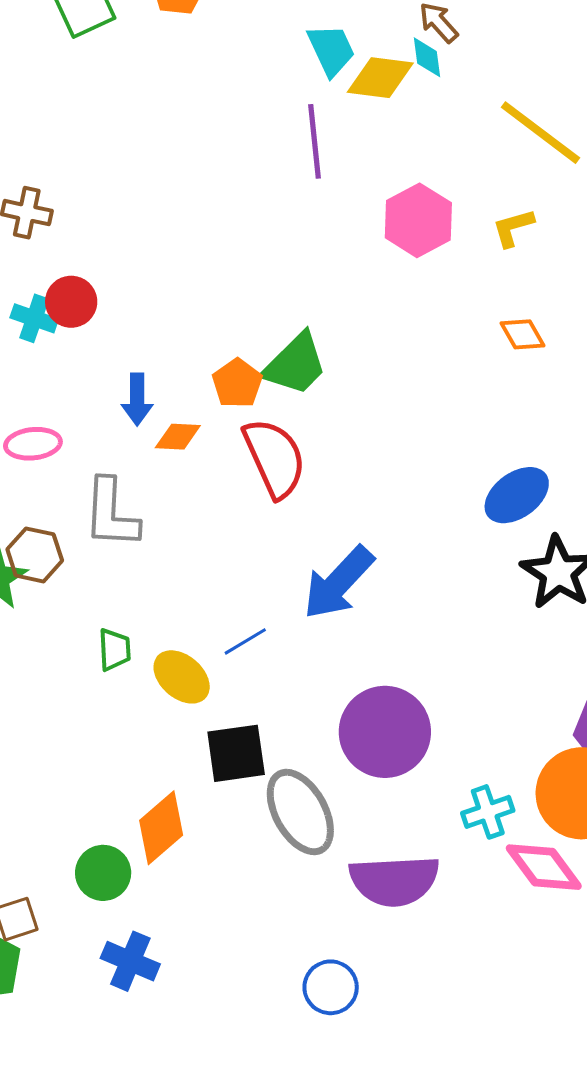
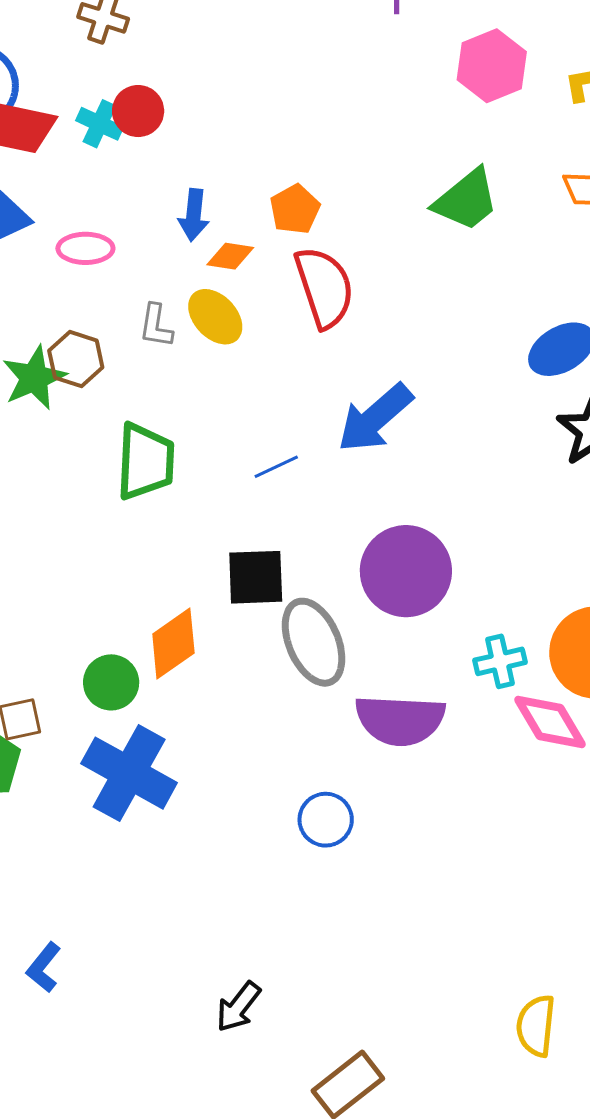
green trapezoid: (295, 364) -> (466, 200), moved
gray L-shape: (111, 513) -> (156, 326), size x0.6
green trapezoid: (115, 650) -> (145, 461), size x1.8
yellow ellipse: (182, 677) -> (215, 317), moved
blue cross: (130, 961) -> (129, 773), size x1.6

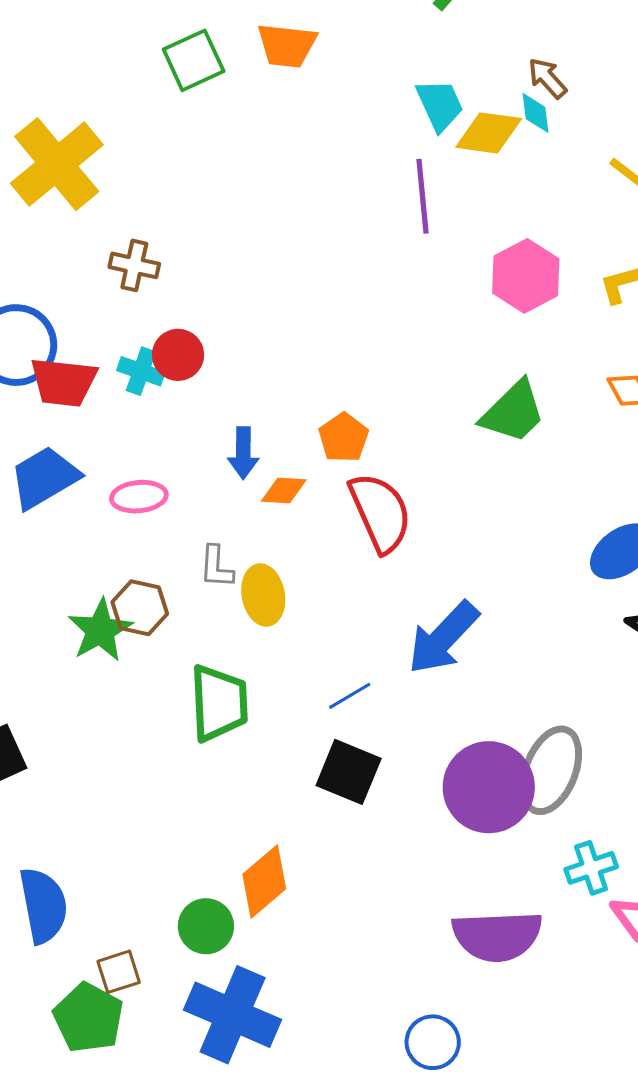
yellow ellipse: (215, 317) -> (263, 595), moved, turned 38
black square: (256, 577) -> (349, 772), moved, turned 30
gray ellipse: (314, 642) -> (551, 770), moved, turned 50

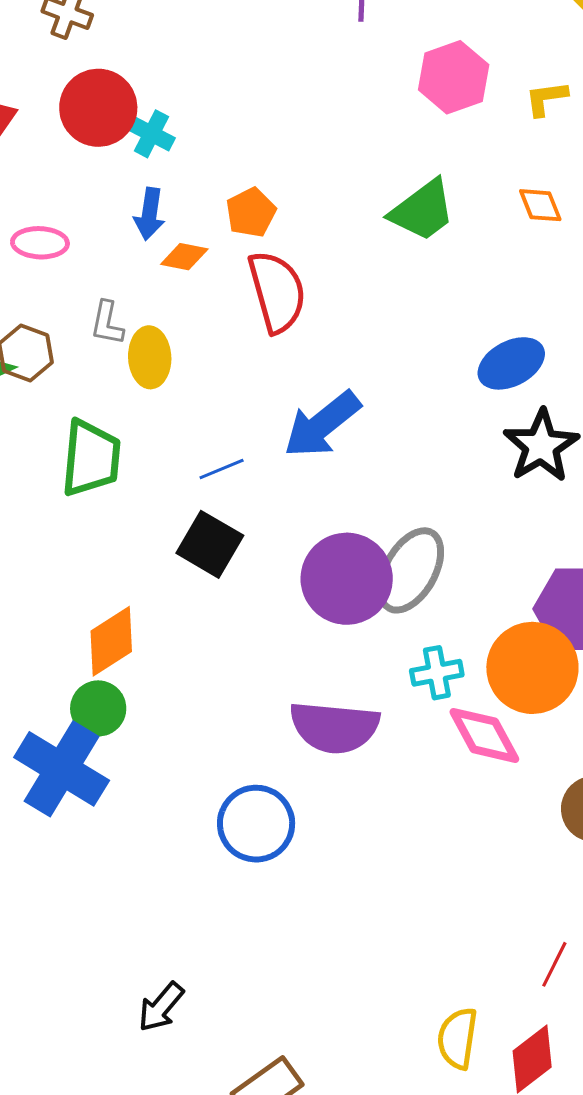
red circle: (178, 355) -> (98, 108), size x1.5
cyan cross: (141, 371) -> (151, 134), moved
green circle: (206, 926) -> (98, 708), moved
blue circle: (433, 1042) -> (256, 824), size x1.4

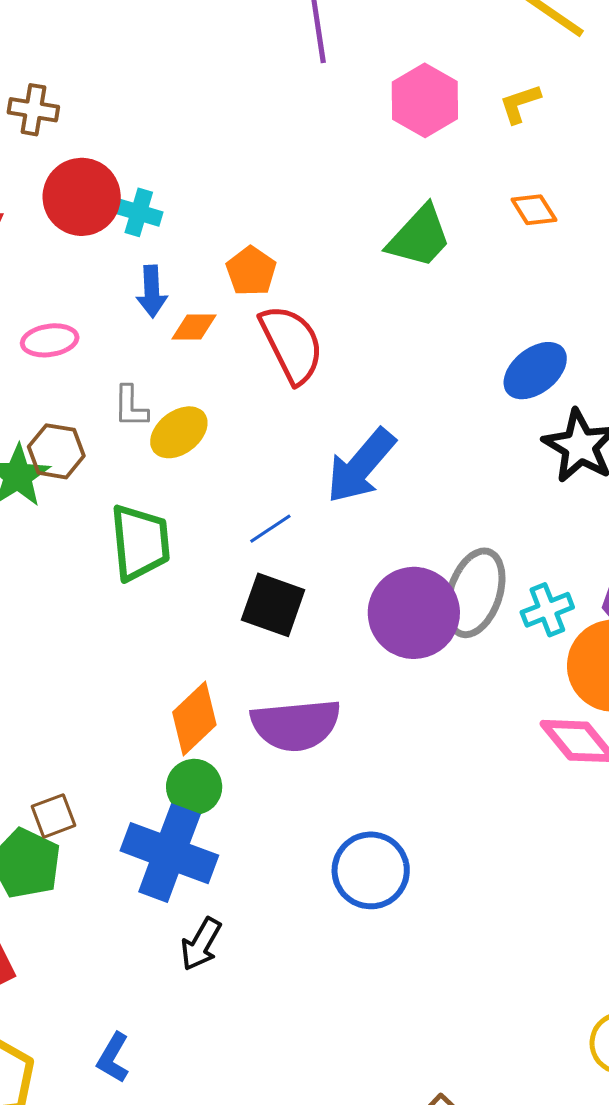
yellow ellipse: (150, 357) -> (179, 432), turned 66
cyan cross: (437, 673) -> (547, 610), moved
purple semicircle: (334, 727) -> (296, 725), moved
black arrow: (161, 1007) -> (201, 944), moved

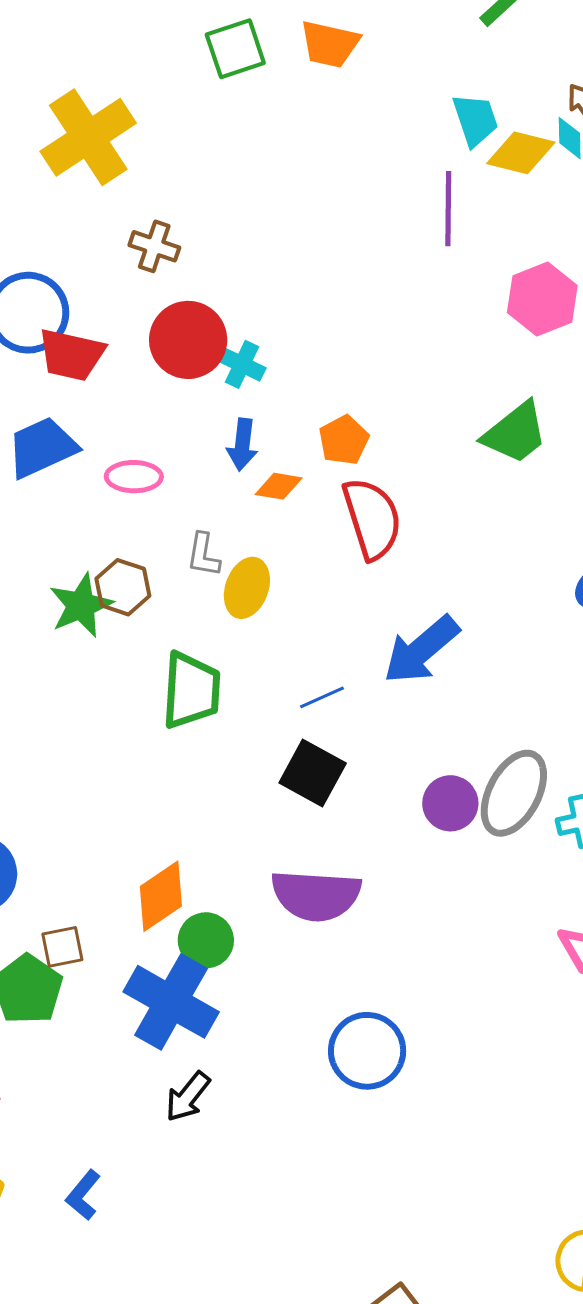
yellow ellipse: (179, 432) -> (247, 588), turned -42
purple circle: (414, 613) -> (450, 803), size x0.6
orange diamond: (194, 718) -> (161, 896), moved

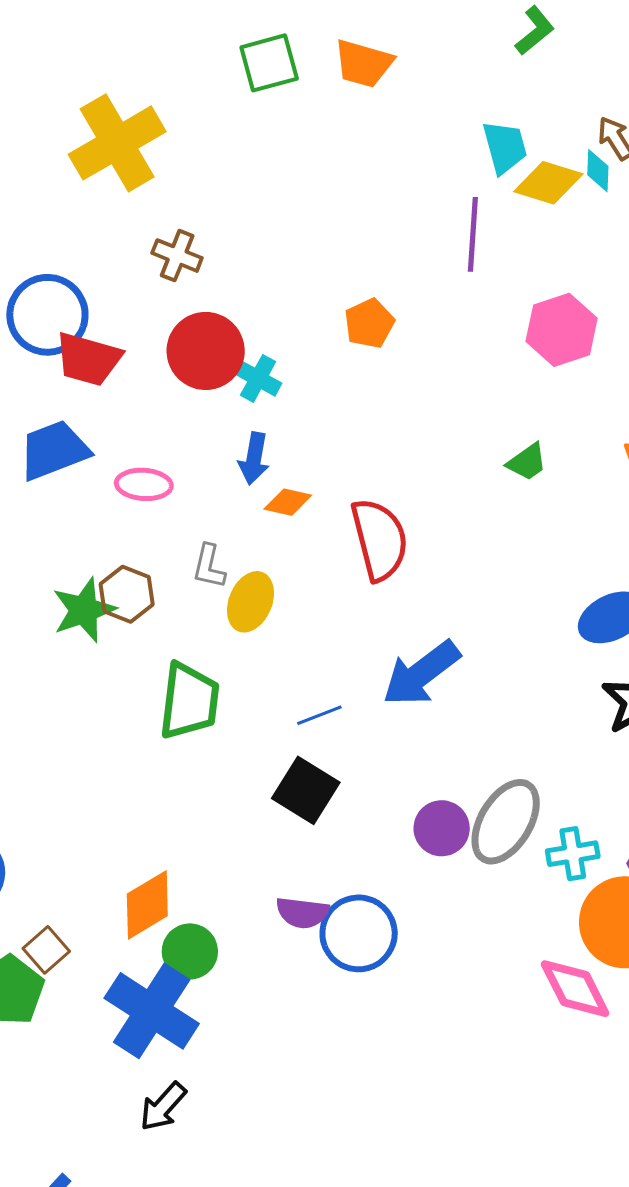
green trapezoid: (515, 433) -> (527, 462), size x0.6
orange pentagon: (344, 440) -> (369, 323), moved
purple semicircle: (316, 895) -> (302, 913), size x0.6
brown square: (62, 947) -> (46, 950), turned -33
blue circle: (367, 1051) -> (359, 933), moved

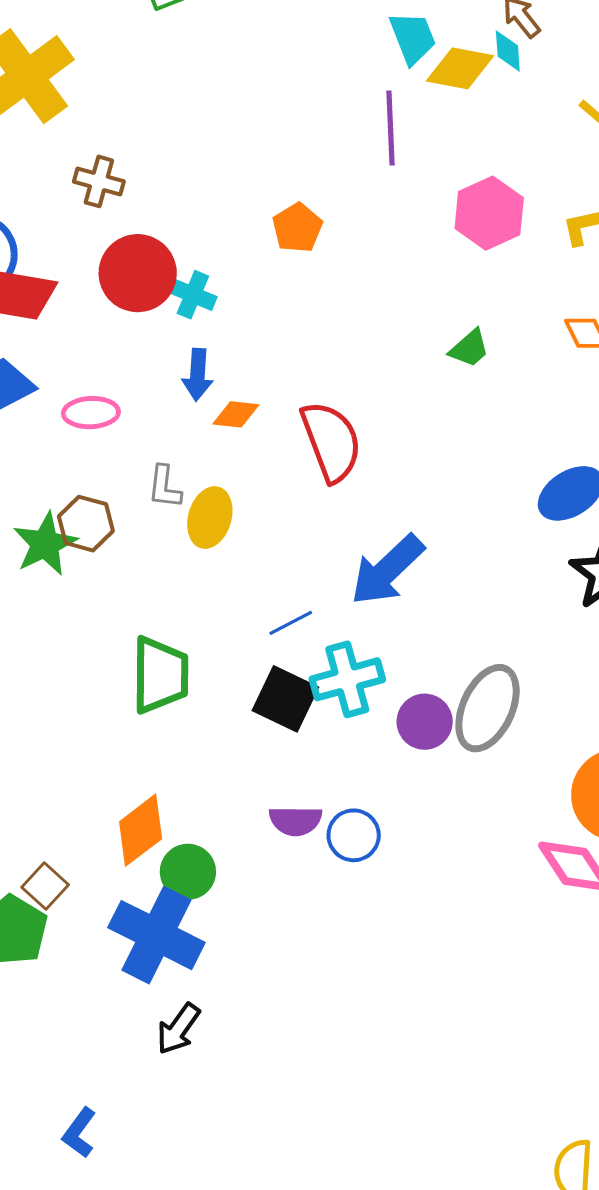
green trapezoid: (189, 701) -> (160, 675), moved
cyan cross: (573, 854) -> (347, 679), moved, size x1.4
blue circle: (359, 933) -> (354, 835), size x0.7

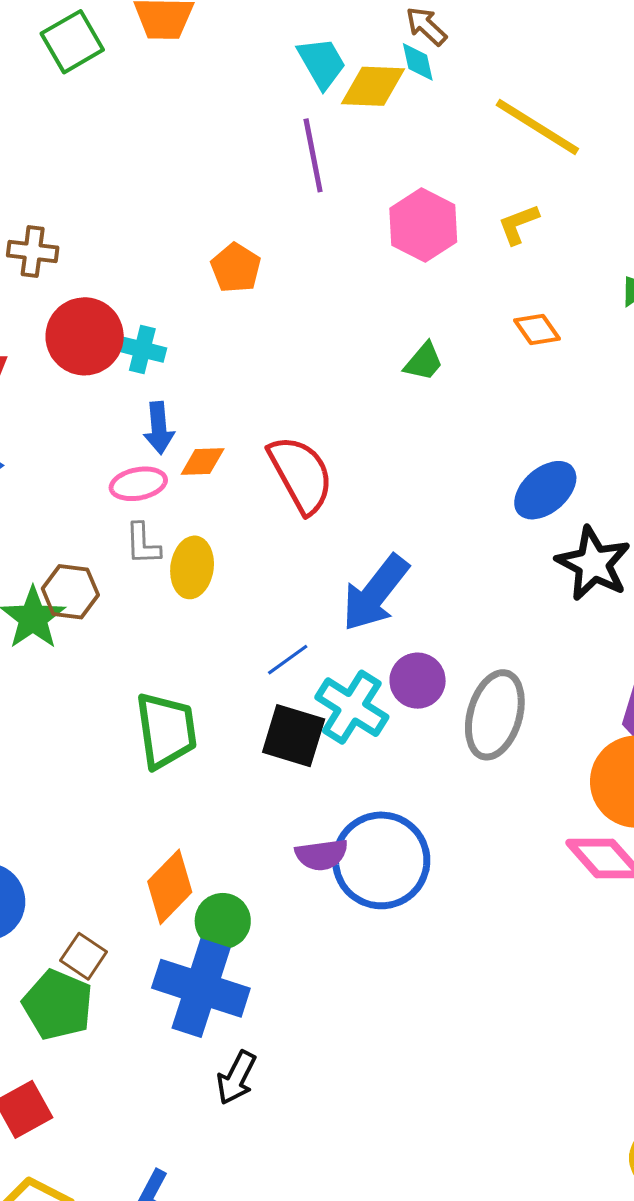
pink ellipse: (91, 413) -> (138, 484), moved
cyan cross: (347, 679) -> (352, 707), turned -34
purple circle: (425, 722) -> (418, 681), moved
blue circle: (354, 835) -> (381, 860), size x1.8

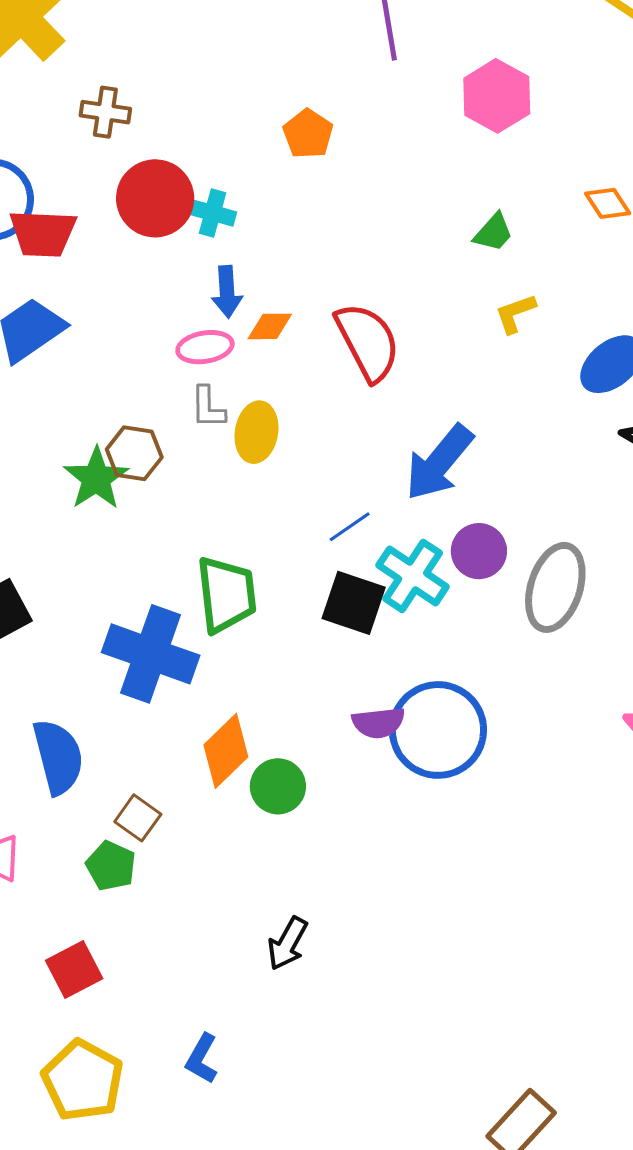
yellow L-shape: (518, 224) -> (515, 313), moved
blue cross: (201, 988) -> (151, 654), moved
green pentagon: (58, 1005) -> (111, 866), size x0.7

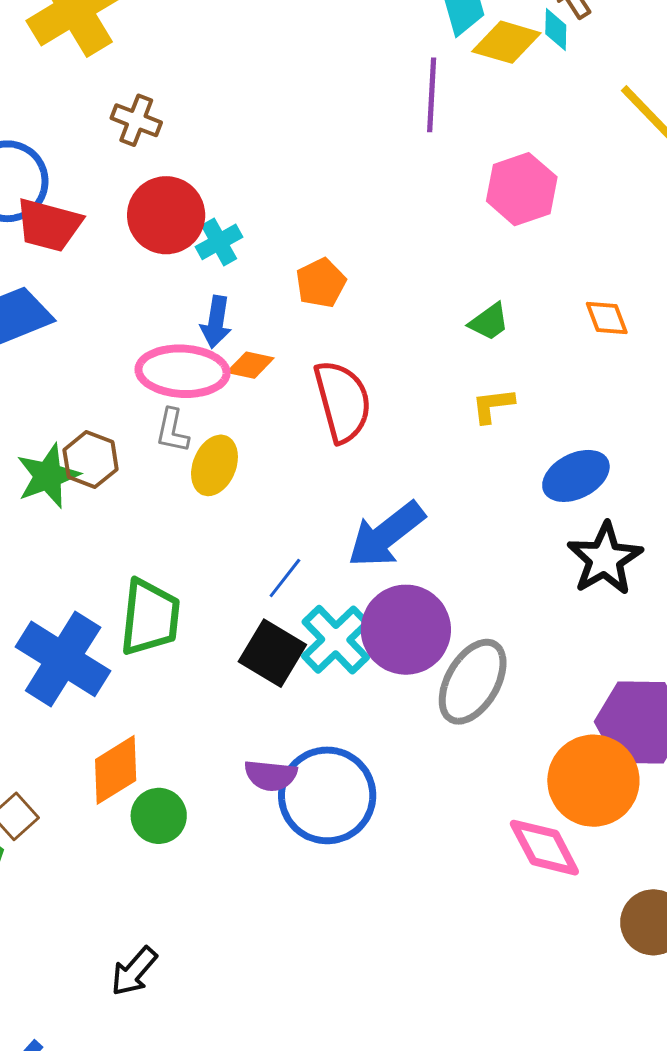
orange pentagon: (308, 134) -> (321, 283), moved
cyan cross: (213, 213) -> (219, 242), turned 33
pink ellipse: (205, 347) -> (183, 371), size x1.6
blue line: (350, 527) -> (285, 578), turned -30
purple circle: (479, 551) -> (406, 630), size x1.6

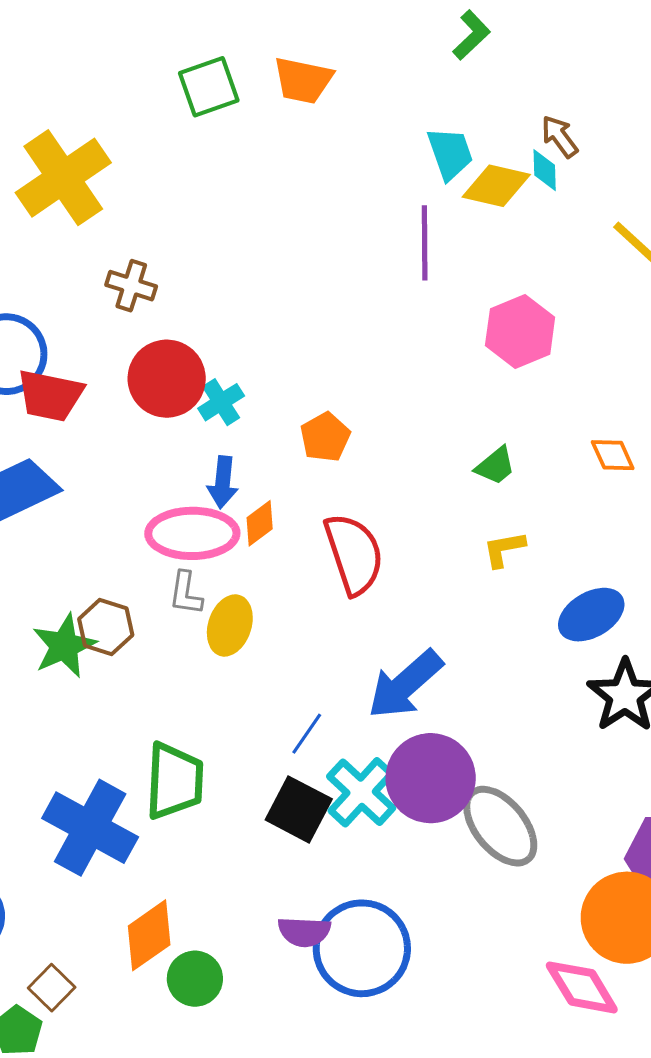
orange diamond: (250, 365) -> (260, 523), turned -45
gray ellipse: (473, 682) -> (500, 826), turned -66

